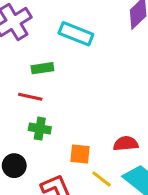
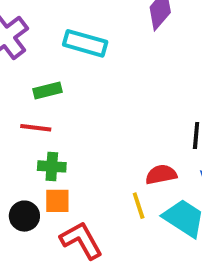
orange square: (80, 154) -> (57, 201), moved
yellow line: (102, 179) -> (139, 206), moved, turned 40

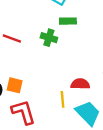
green rectangle: (48, 91) -> (68, 21), moved
green cross: (52, 166) -> (49, 38), moved

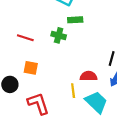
orange square: (15, 85) -> (31, 68), moved

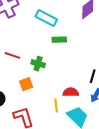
green cross: (59, 35) -> (38, 64), moved
orange square: (31, 68) -> (26, 84), moved, turned -32

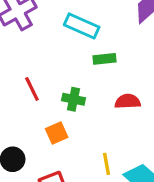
red line: (12, 55) -> (32, 89), turned 49
red semicircle: (71, 92) -> (128, 101), moved

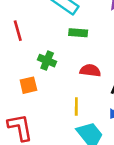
red line: (32, 89) -> (18, 31), moved
yellow line: (107, 164) -> (76, 106), moved

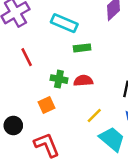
red semicircle: (90, 70) -> (83, 81), moved
yellow line: (76, 106) -> (94, 115), turned 56

